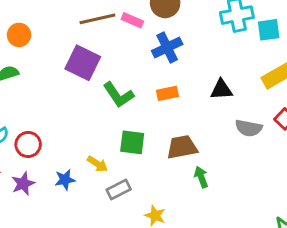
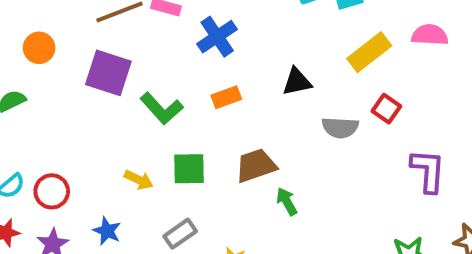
orange circle: (19, 35) -> (39, 48), moved
yellow arrow: (97, 164) -> (139, 180), moved
blue star: (65, 180) -> (107, 231), turned -30

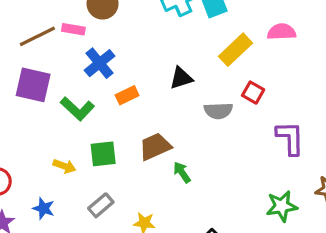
blue cross: (217, 37) -> (100, 63), moved

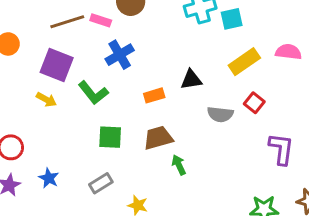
orange rectangle: (127, 95) -> (154, 95), moved
yellow arrow: (65, 166) -> (46, 99), moved

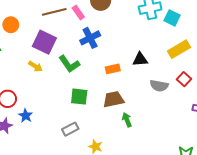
cyan square: (232, 19) -> (172, 18), turned 35
pink rectangle: (101, 20) -> (78, 12), turned 32
blue star: (49, 178) -> (26, 116), moved

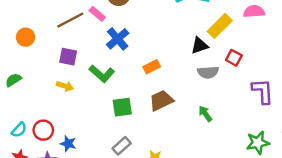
orange circle: (11, 25) -> (26, 37), moved
purple square: (44, 42) -> (68, 57), size x0.7
black triangle: (140, 59) -> (199, 46), moved
green arrow: (127, 120) -> (205, 114), moved

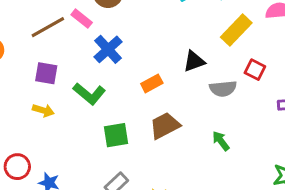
black triangle: (199, 46) -> (194, 61), moved

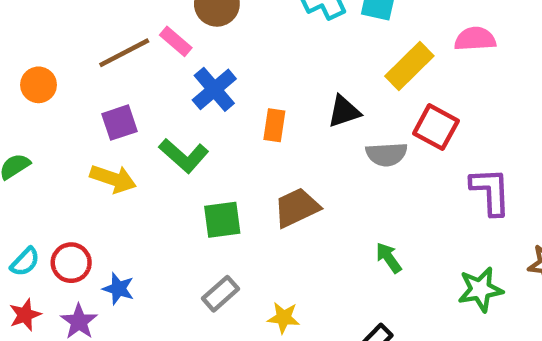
red square: (255, 70) -> (436, 127), size x1.4
purple square: (46, 73) -> (120, 123), turned -30
orange rectangle: (152, 83) -> (274, 125), moved, turned -55
yellow arrow: (43, 110) -> (113, 179), size x1.4
green arrow: (221, 141) -> (389, 258), moved

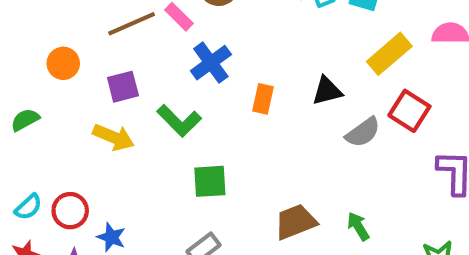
orange circle: (39, 85) -> (63, 63), moved
gray semicircle: (387, 154) -> (363, 132), turned -36
brown trapezoid: (297, 208) -> (296, 222), moved

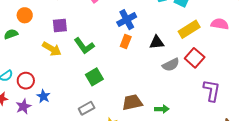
orange circle: (63, 63) -> (25, 15), moved
blue cross: (211, 63) -> (127, 20), moved
green square: (210, 181) -> (94, 77), turned -36
green arrow: (358, 226) -> (162, 109), turned 112

